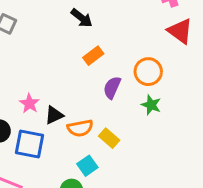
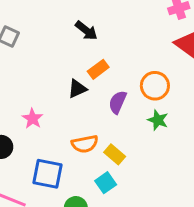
black triangle: (54, 115) -> (77, 89), moved
blue square: (29, 144) -> (47, 174), moved
cyan square: (87, 166) -> (106, 183), moved

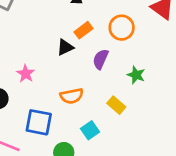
orange circle: (155, 86) -> (122, 28), moved
yellow rectangle: (115, 154) -> (116, 105), moved

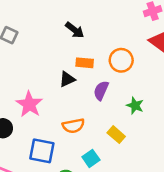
orange rectangle: (83, 30) -> (85, 63), turned 42
pink star: (26, 74) -> (29, 104), size x1.5

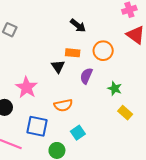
black arrow: (75, 30) -> (78, 25), moved
black triangle: (67, 79) -> (58, 66), turned -40
yellow rectangle: (116, 135) -> (125, 113), moved

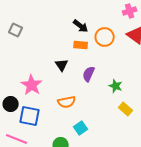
orange circle: (103, 51) -> (105, 37), moved
orange rectangle: (73, 53) -> (81, 45), moved
blue square: (37, 126) -> (30, 116), moved

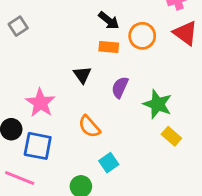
gray square: (16, 30) -> (18, 26), turned 32
green star: (116, 86) -> (158, 104), size x1.5
orange semicircle: (67, 102) -> (89, 126), turned 60

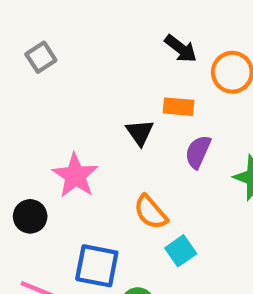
orange rectangle: (109, 47) -> (179, 107), moved
blue square: (38, 146) -> (97, 266), moved
cyan square: (109, 163) -> (181, 251), moved

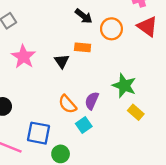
purple semicircle: (198, 152) -> (92, 101), moved
pink star: (75, 176) -> (23, 57), moved

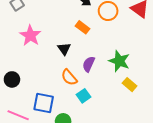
orange rectangle: (83, 47) -> (83, 27), turned 32
black triangle: (62, 61) -> (64, 49), moved
purple semicircle: (92, 101) -> (89, 64), moved

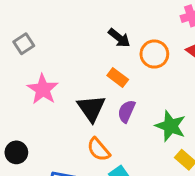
black triangle: (64, 49) -> (91, 108), size x1.5
purple semicircle: (89, 64) -> (126, 111), moved

